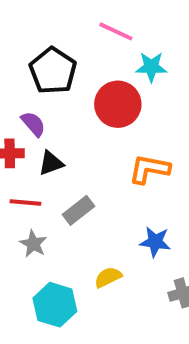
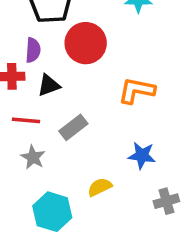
red circle: (118, 104) -> (86, 43), moved
purple semicircle: (33, 124) -> (33, 50), turned 45

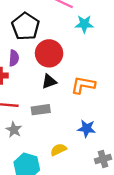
black triangle: (49, 85) -> (49, 82), moved
gray rectangle: (73, 127) -> (41, 110), turned 30

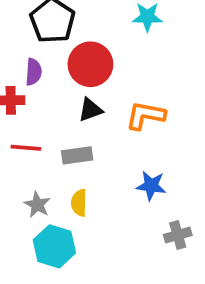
gray star: (14, 130) -> (37, 205), moved
yellow semicircle: (58, 150) -> (79, 203), moved, turned -63

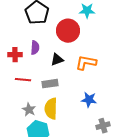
red circle: (90, 64) -> (68, 31), moved
purple semicircle: (34, 72) -> (35, 48), moved
yellow semicircle: (79, 203) -> (51, 109), size x1.5

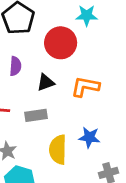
yellow semicircle: (51, 109) -> (58, 150), moved

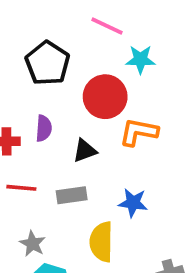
orange L-shape: (85, 87) -> (139, 132), moved
blue star: (89, 137) -> (133, 203), moved

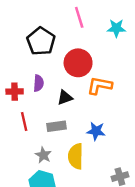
pink line: (107, 26) -> (79, 17), turned 48
cyan star: (140, 59) -> (116, 28), moved
red line: (21, 188) -> (24, 122), turned 72
gray star: (33, 244) -> (43, 155), moved

